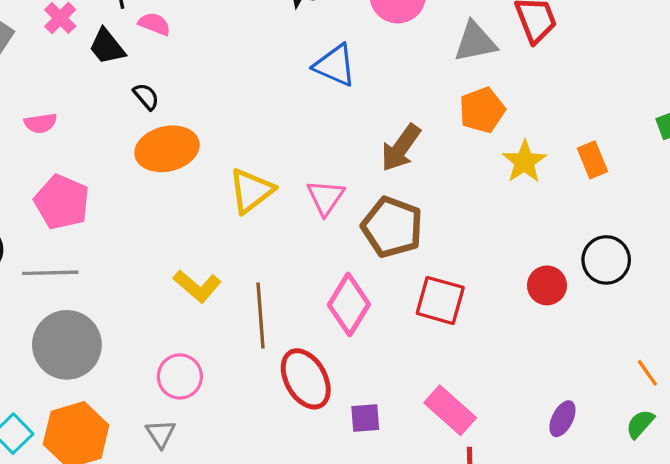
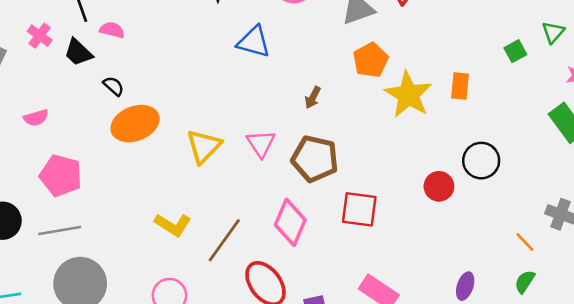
brown arrow: (401, 148) -> (313, 98), size x0.6
orange rectangle: (592, 160) -> (460, 86), turned 36
yellow star: (524, 162) -> (408, 95), size x1.4
brown line: (261, 316) -> (224, 240), turned 48

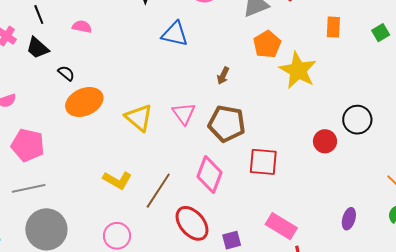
pink semicircle: (112, 30) -> (82, 27), moved
orange rectangle: (460, 86) -> (333, 27), moved
yellow triangle: (204, 146) -> (139, 118), turned -32

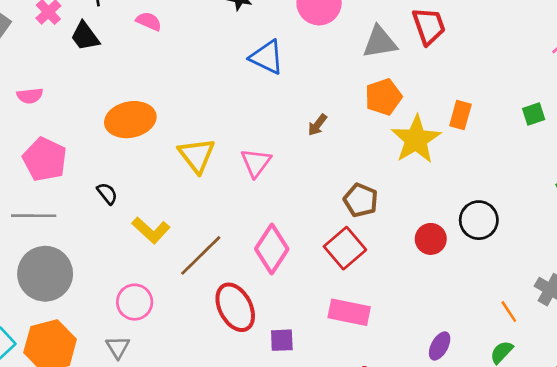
orange rectangle: (333, 27) -> (460, 115), moved
black semicircle: (66, 73) -> (107, 194), moved
brown pentagon: (227, 124) -> (361, 200), moved, size x0.7
red square: (263, 162) -> (345, 248), turned 32
pink rectangle: (281, 226) -> (349, 312), moved, turned -32

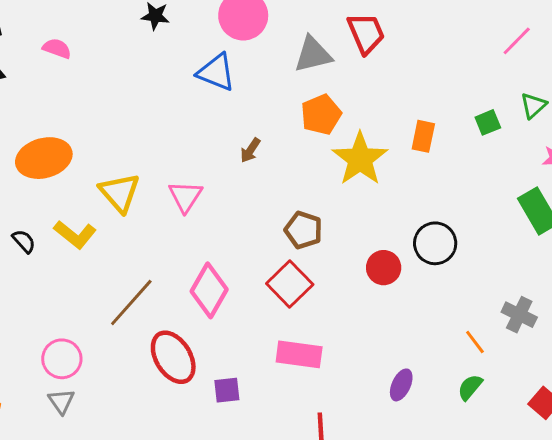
blue triangle: (267, 57) -> (216, 72), moved
orange rectangle: (460, 115) -> (423, 136), moved
yellow L-shape: (151, 230) -> (75, 235), moved
gray triangle: (118, 347) -> (61, 401), moved

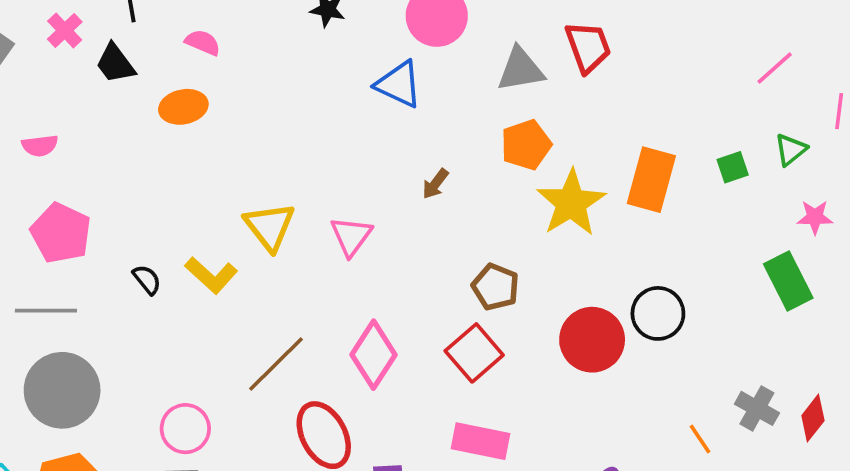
orange rectangle: (423, 136) -> (651, 180), size x1.6
orange ellipse: (44, 158) -> (183, 107), moved, size x0.7
red circle: (384, 268) -> (592, 340), size x1.5

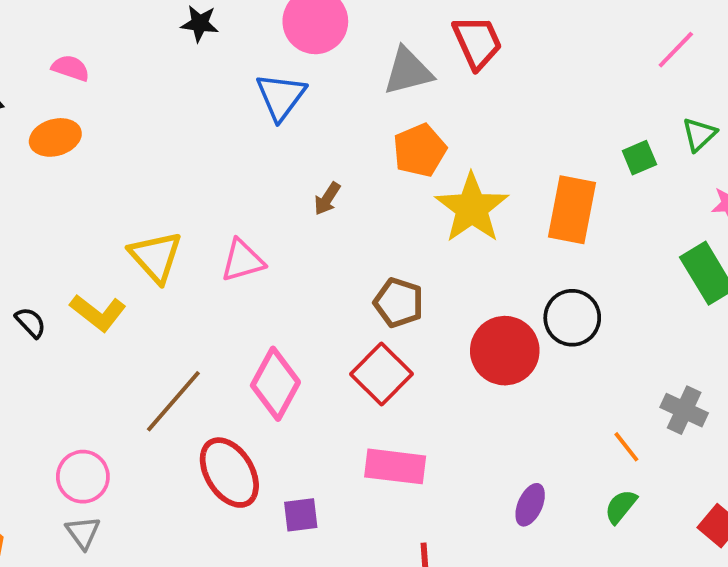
blue triangle: (399, 84) -> (281, 97), turned 46
orange rectangle: (651, 180) -> (572, 210), moved
pink triangle: (351, 236) -> (242, 260), turned 42

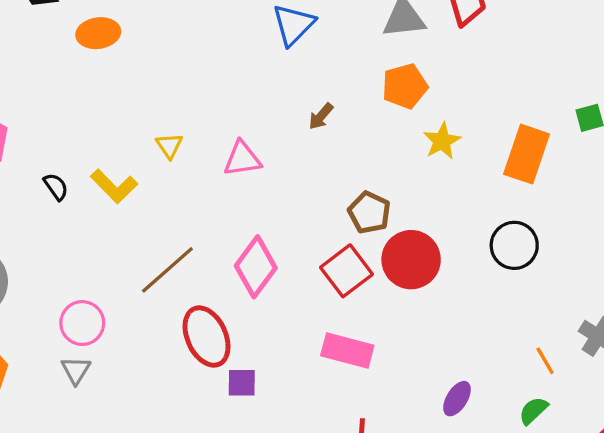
yellow star: (472, 208) -> (442, 141), size x0.6
yellow triangle: (156, 257) -> (169, 146), size x0.6
red circle: (505, 351) -> (411, 260), moved
purple square: (301, 515) -> (242, 383), moved

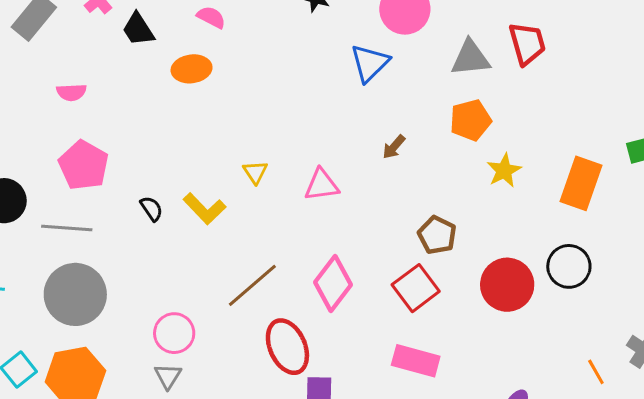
red circle: (411, 260) -> (507, 285), moved

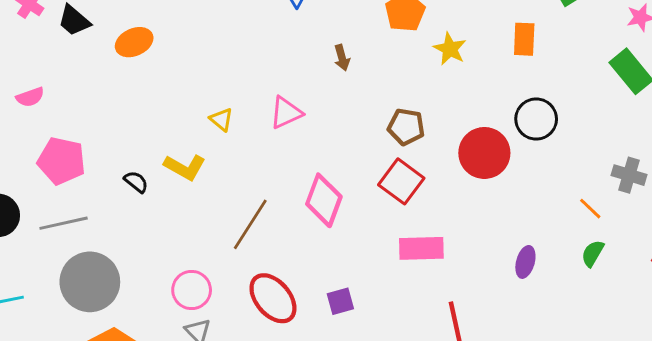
brown arrow: (394, 147) -> (342, 58), turned -40
orange rectangle: (581, 183) -> (524, 39), size x0.7
red ellipse: (287, 347) -> (273, 298), moved

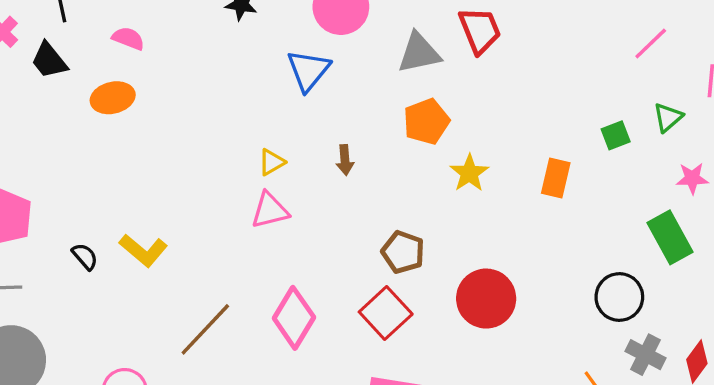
yellow triangle: (221, 119) -> (272, 162), moved, turned 40
black circle: (536, 119) -> (619, 297), moved

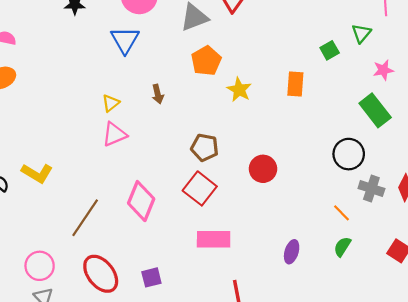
red circle: (486, 299) -> (263, 169), size x0.7

